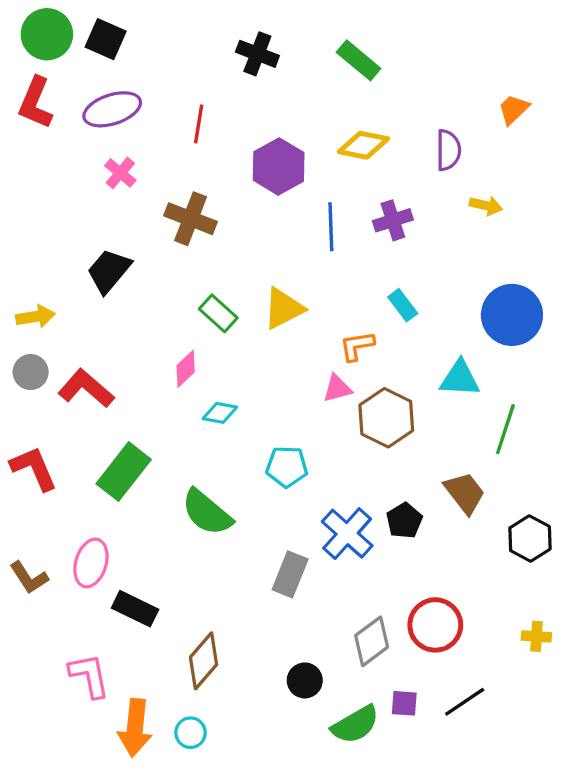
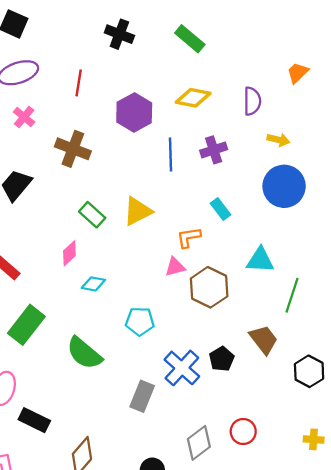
blue circle: (512, 315) -> (284, 186), moved
red circle: (435, 625) -> (243, 431), size x0.7

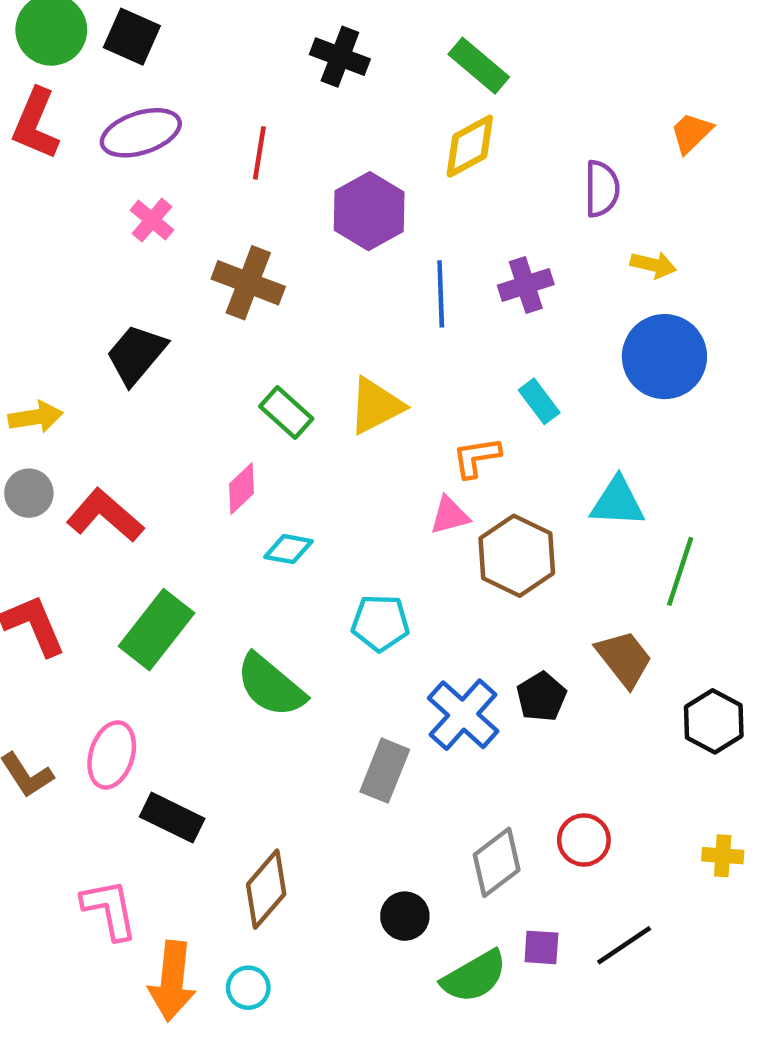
yellow diamond: (193, 98) -> (470, 146), moved, turned -40

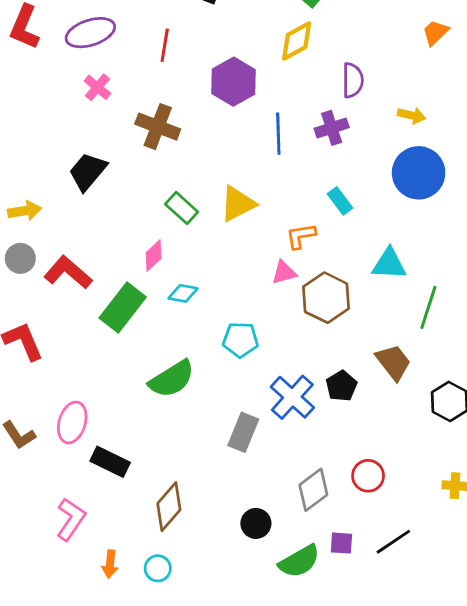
purple semicircle: (602, 189) -> (353, 80), moved
green rectangle: (156, 630) -> (123, 307), moved
green semicircle: (271, 686) -> (172, 379), turned -72
pink L-shape: (109, 909) -> (71, 519), turned 45
orange arrow: (172, 981) -> (110, 564), size x0.6

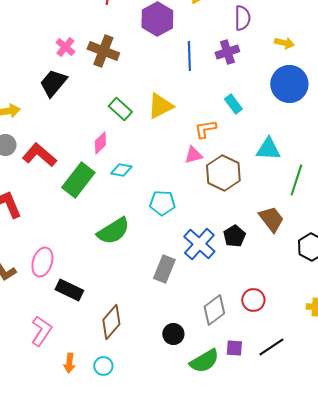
pink cross: (97, 87) -> (65, 47), moved

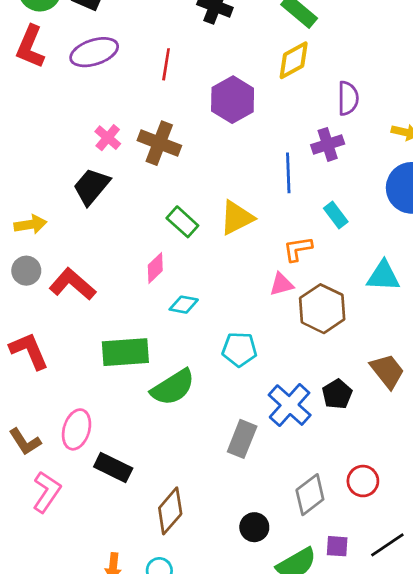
blue line: (189, 56) -> (288, 173), moved
green rectangle: (78, 180) -> (125, 352), moved, turned 48
pink L-shape: (41, 331) -> (47, 492), moved

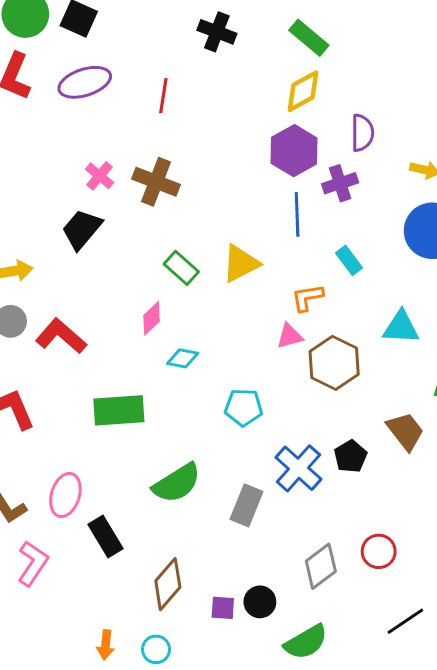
purple hexagon: (233, 100) -> (294, 151), moved
green semicircle: (173, 387) -> (177, 483), moved
black rectangle: (113, 467) -> (106, 537), turned 33
purple square: (337, 546) -> (223, 608), moved

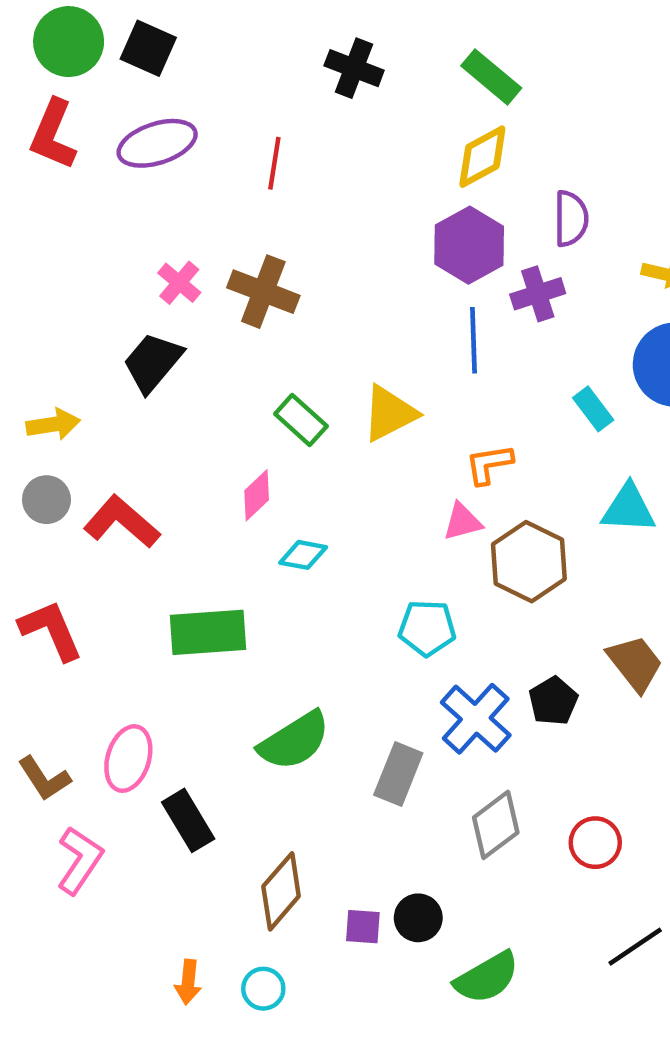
cyan rectangle: (349, 260) -> (593, 409), moved
cyan pentagon: (244, 407) -> (427, 628), moved
gray diamond: (321, 566) -> (496, 825), moved

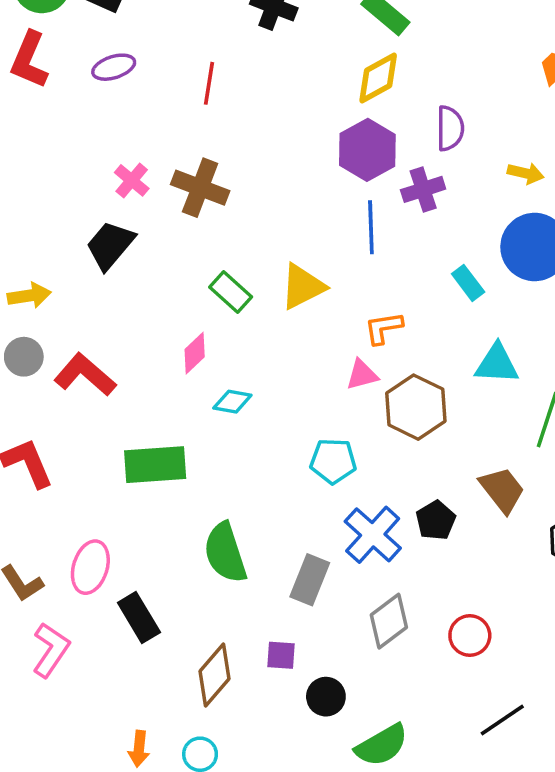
purple ellipse: (157, 143) -> (114, 67), size x0.7
green semicircle: (294, 741) -> (225, 553), turned 104
purple square: (363, 927) -> (281, 655), moved

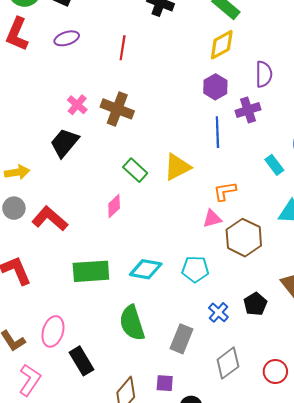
purple hexagon: (367, 150) -> (215, 87), size x0.7
cyan diamond: (232, 402) -> (146, 269), moved, size x1.4
blue cross: (373, 535) -> (218, 312), size x0.6

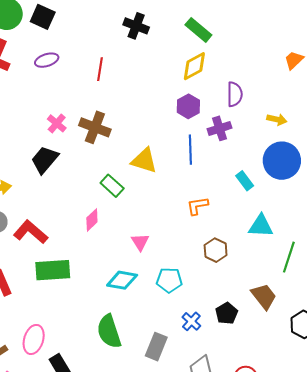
yellow triangle: (177, 167) -> (144, 161), moved, turned 44
pink triangle: (212, 219) -> (140, 242), moved, turned -48
brown hexagon: (244, 238) -> (216, 250), size x0.7
green rectangle: (91, 271) -> (53, 270), moved

